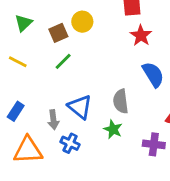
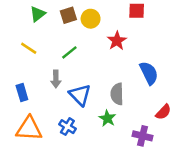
brown square: (58, 33) -> (68, 15), moved
red star: (141, 35) -> (117, 41), moved
blue rectangle: (16, 111) -> (22, 92), turned -56
gray arrow: (53, 120) -> (56, 79), moved

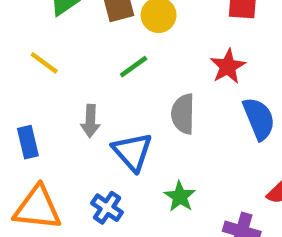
red star: (117, 41) -> (228, 66), moved
green line: (69, 52) -> (134, 67), moved
gray semicircle: (117, 94) -> (183, 114), moved

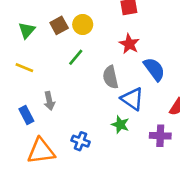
gray arrow: (90, 121) -> (49, 101), moved
blue triangle: (132, 152) -> (132, 99), moved

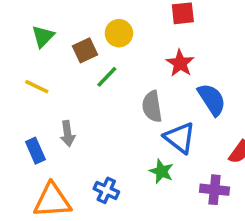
brown square: (59, 25) -> (85, 50), moved

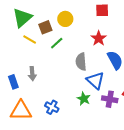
green triangle: (43, 36) -> (22, 18), size x1.5
yellow line: (37, 87) -> (30, 40), moved
purple cross: (214, 190) -> (110, 99), moved

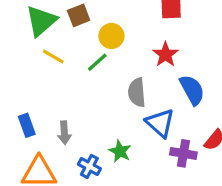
yellow circle: (65, 19) -> (111, 36), moved
brown square: (45, 27) -> (79, 15), moved
gray arrow: (32, 74) -> (64, 133), moved
green star: (84, 99) -> (120, 151), moved

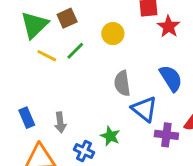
yellow circle: (111, 36) -> (113, 34), moved
red star: (165, 55) -> (169, 27), moved
green line: (97, 62) -> (75, 51), moved

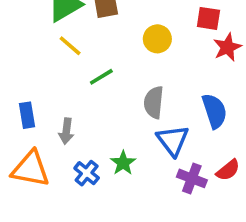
green line: (75, 51) -> (101, 77), moved

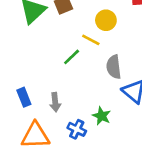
yellow line: (70, 46) -> (91, 40), moved

